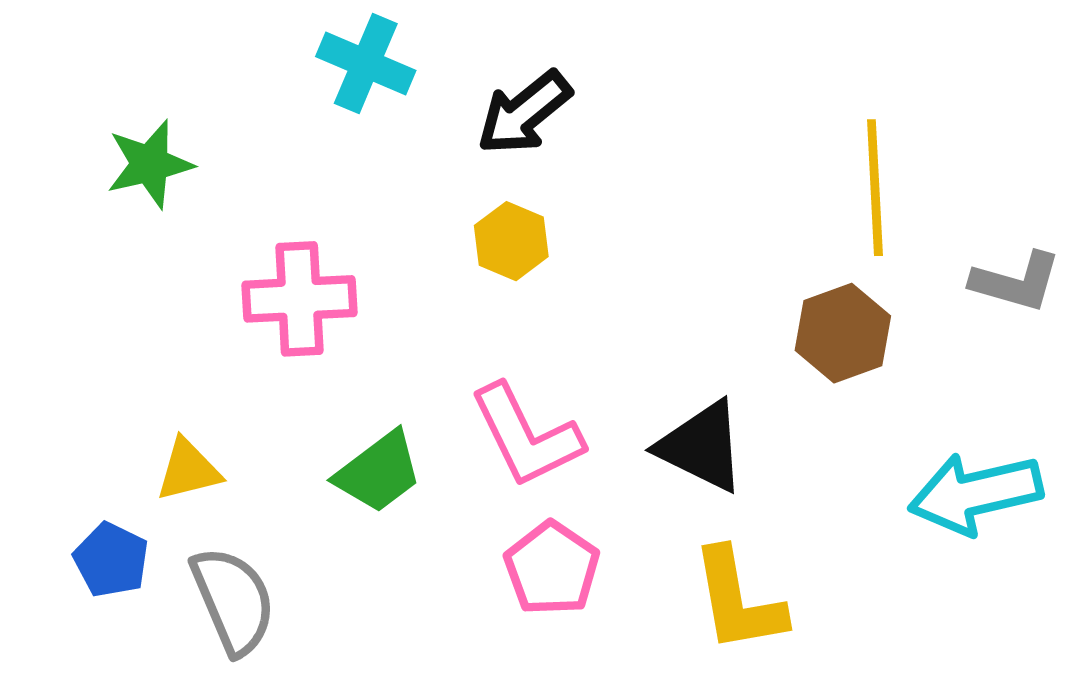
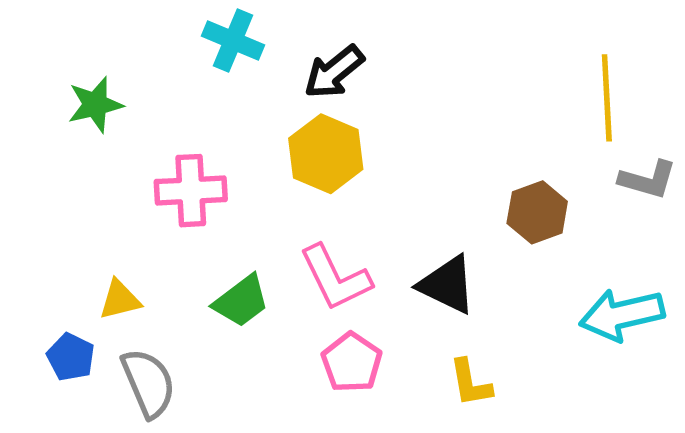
yellow line: (875, 188) -> (607, 98), moved
yellow hexagon: (511, 241) -> (326, 154), size x1.6
yellow L-shape: (738, 600) -> (470, 383), size x0.7

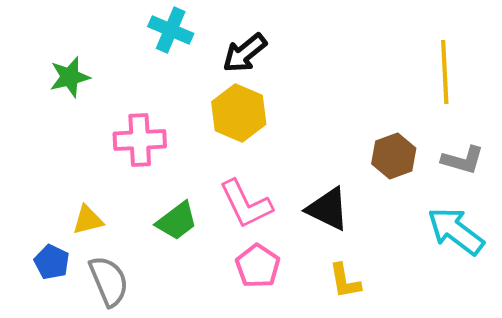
gray L-shape: (648, 180) -> (463, 160), moved
cyan arrow: (622, 315) -> (456, 231), turned 50

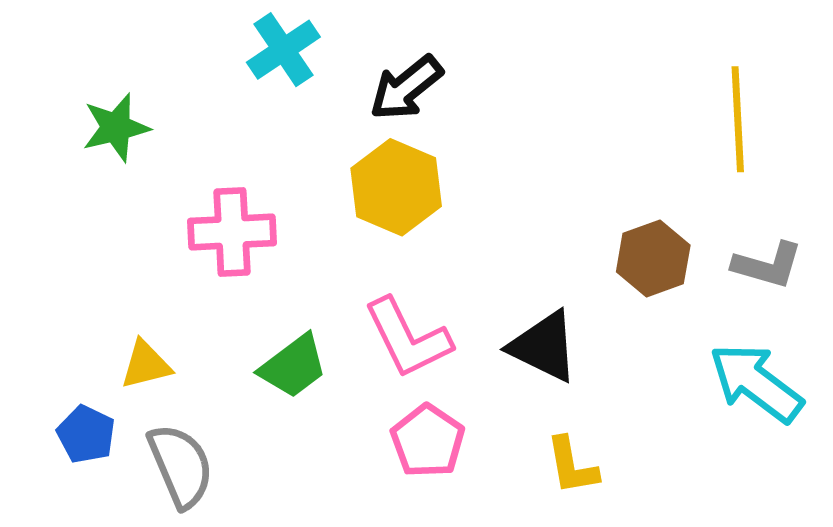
cyan cross: (171, 30) -> (283, 50), turned 33

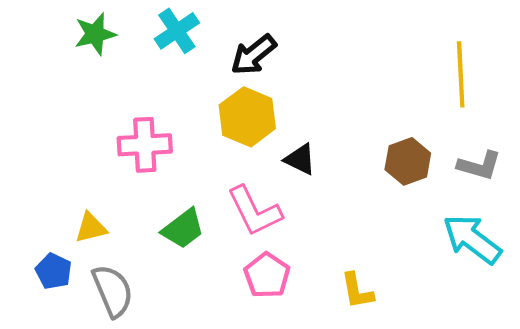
green star: (116, 128) -> (95, 34), moved
black triangle: (544, 346) -> (300, 159), moved, size x0.7

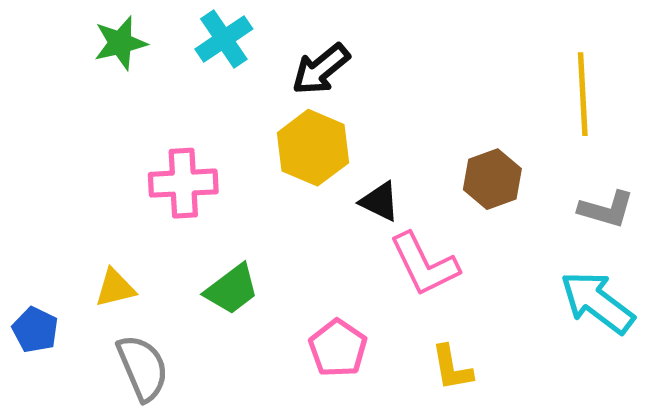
brown hexagon: (408, 161) -> (492, 179), moved
pink L-shape: (255, 211) -> (424, 264), moved
blue pentagon: (54, 271) -> (35, 330), moved

